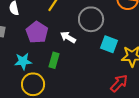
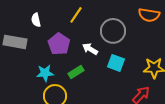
cyan square: (109, 44) -> (116, 63), moved
green rectangle: (54, 60) -> (76, 72), turned 42

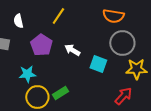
orange semicircle: (149, 15) -> (113, 16), moved
gray circle: (113, 31) -> (122, 43), moved
green rectangle: (76, 72) -> (60, 93), moved

